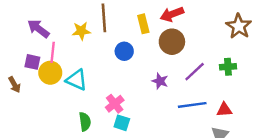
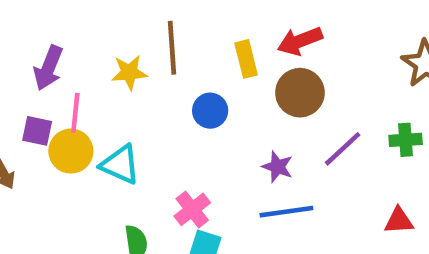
purple arrow: (38, 29) -> (48, 68), turned -105
blue line: (192, 105) -> (286, 212), moved

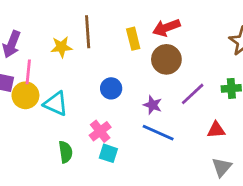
blue circle: (210, 111) -> (111, 88), moved
blue line: (286, 212) -> (158, 133), turned 32
red triangle: (399, 221) -> (216, 130), moved

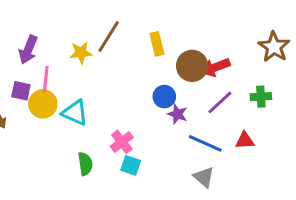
red arrow: (166, 28) -> (215, 67), moved
brown line: (88, 32) -> (109, 37), turned 36
blue circle: (111, 88) -> (164, 97), moved
blue line: (158, 133) -> (205, 143), moved
gray triangle: (222, 167) -> (204, 177), moved, turned -30

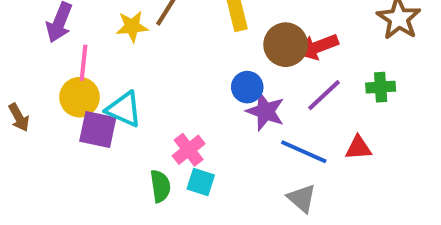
purple square: (21, 91) -> (98, 130), moved, size x1.4
purple star: (177, 114) -> (265, 111), size x1.4
green semicircle: (85, 164) -> (160, 186), moved

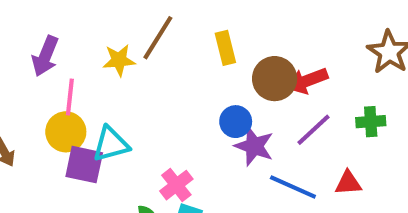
cyan triangle: (124, 109) -> (111, 144), turned -39

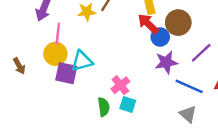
red arrow: (307, 81) -> (148, 24), moved, turned 65
blue circle: (236, 122) -> (160, 37), moved
purple star: (254, 146) -> (166, 62), turned -30

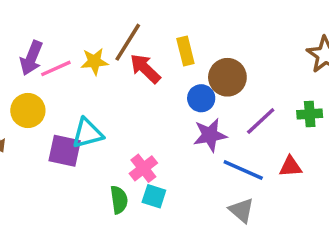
red arrow: (148, 24) -> (145, 68), moved
pink line: (58, 33) -> (56, 68), moved, turned 60
yellow circle: (55, 54) -> (28, 111), moved

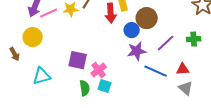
red arrow: (145, 68) -> (111, 13), moved, turned -138
cyan triangle: (87, 133) -> (42, 76), moved
purple square: (65, 151) -> (78, 60), moved
gray triangle: (241, 210) -> (186, 88), moved

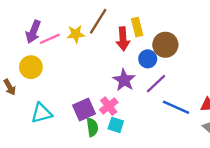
purple line: (166, 43) -> (156, 84), moved
purple star: (137, 51) -> (124, 80), moved, turned -30
purple square: (78, 60) -> (84, 110), moved, turned -36

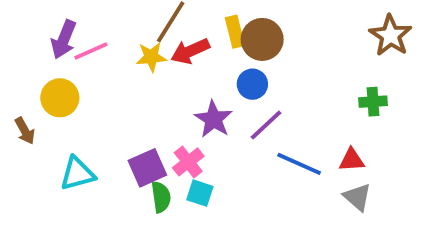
yellow star: (76, 34) -> (151, 57), moved
red arrow: (123, 39) -> (190, 51), moved, turned 70
brown circle: (165, 45) -> (262, 39), moved

